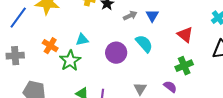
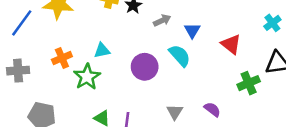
blue triangle: (152, 16) -> (192, 30), moved
orange cross: (50, 46) -> (62, 58), turned 35
green cross: (184, 66) -> (249, 83), moved

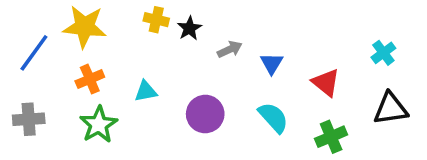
cyan semicircle: (180, 55) -> (273, 118), moved
orange cross: (62, 58) -> (90, 79), moved
green star: (87, 77) -> (99, 124), moved
green cross: (249, 83) -> (331, 137), moved

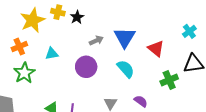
yellow star: (85, 27) -> (33, 20), moved, turned -30
gray arrow: (230, 49) -> (96, 40), moved
blue triangle: (272, 63) -> (125, 37), size x1.6
green cross: (331, 137) -> (169, 80), moved

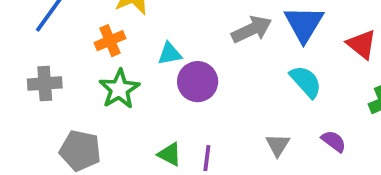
gray arrow: (96, 40) -> (252, 29), size x1.5
purple circle: (86, 67) -> (198, 82), moved

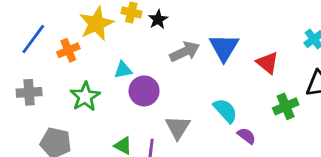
orange cross: (110, 41) -> (68, 50), moved
cyan semicircle: (306, 82) -> (225, 111), moved
gray triangle: (278, 145) -> (178, 127), moved, size x1.4

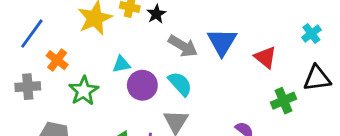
orange cross: (68, 50) -> (57, 60), moved, turned -30
gray arrow: (185, 52) -> (183, 46), turned 56
cyan semicircle: (225, 111) -> (180, 84), moved

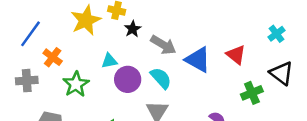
black star: (156, 14) -> (133, 29), moved
blue triangle: (222, 42) -> (198, 60), moved, turned -32
black triangle: (317, 78) -> (281, 73), turned 45

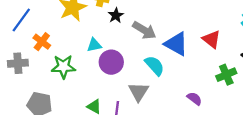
cyan semicircle: (161, 78) -> (155, 66), moved
green star: (76, 84) -> (63, 67), turned 30

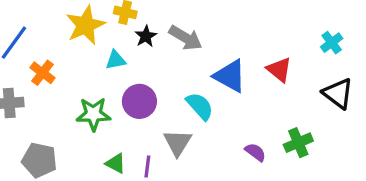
gray arrow: (144, 30) -> (186, 38), moved
cyan triangle: (94, 45) -> (116, 60), moved
green star: (63, 67) -> (93, 114), moved
green cross: (226, 75) -> (298, 143), moved

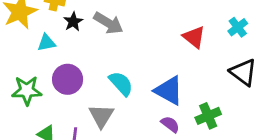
red triangle: (279, 70) -> (194, 37), moved
blue triangle: (230, 76) -> (169, 91), moved

